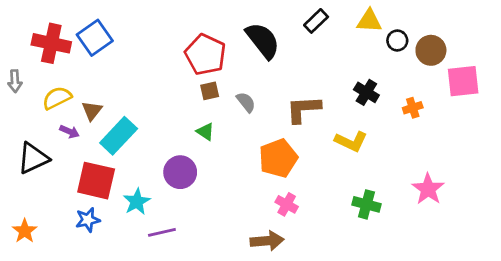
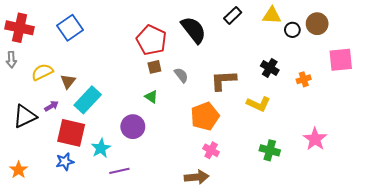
red cross: (51, 43) -> (20, 28), moved
brown circle: (431, 50) -> (317, 24), moved
purple arrow: (70, 132) -> (51, 106), moved, turned -56

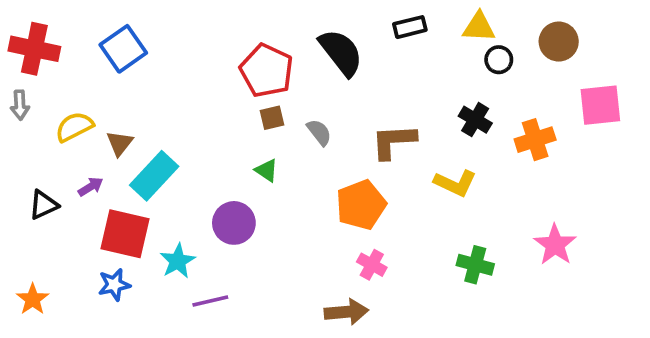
black rectangle: (233, 15) -> (410, 27), turned 30
black circle: (292, 30) -> (499, 60), moved
orange cross: (304, 79) -> (535, 140), size x1.5
black triangle: (25, 116) -> (43, 205), size x0.7

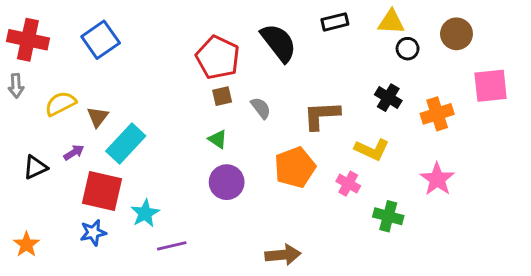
purple circle: (234, 223) -> (227, 182), moved
pink star: (555, 245) -> (437, 179), moved
pink cross: (372, 265) -> (348, 184), moved

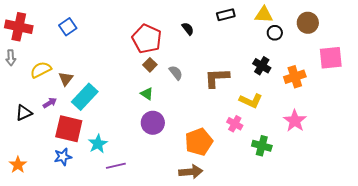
blue square: (101, 40) -> (68, 27), size x0.7
black semicircle: (279, 43) -> (188, 29), size x0.5
brown square: (222, 96) -> (150, 65), turned -32
orange pentagon: (295, 167) -> (199, 142), moved

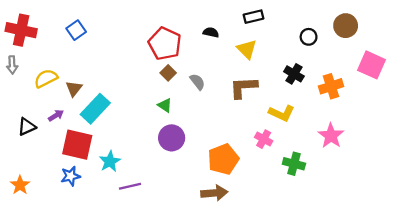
yellow triangle: (264, 15) -> (247, 49), moved, turned 42
black semicircle: (188, 29) -> (211, 32), turned -40
pink square: (331, 58) -> (371, 65), turned 30

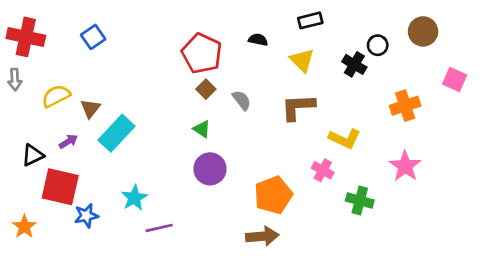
pink square: (371, 65) -> (455, 80), size x0.7
black cross: (294, 74) -> (354, 64), moved
red square: (77, 145) -> (60, 187), moved

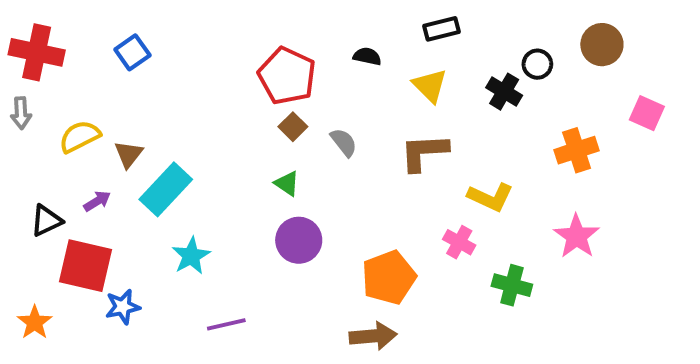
cyan star: (134, 198) -> (191, 256), moved

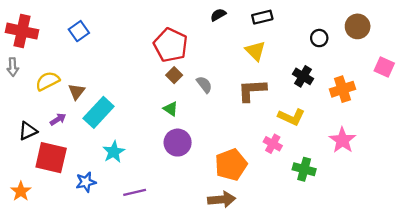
black semicircle: (367, 56) -> (218, 15), moved, turned -42
black cross: (504, 92) -> (303, 76), moved
blue star: (123, 307) -> (86, 182), moved

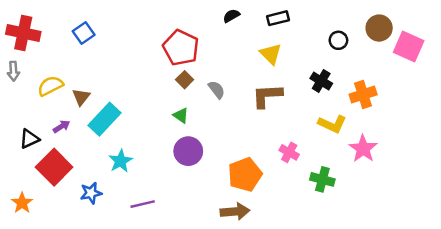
pink square: (384, 67) -> (409, 46), moved, size x1.4
yellow L-shape: (291, 117) -> (332, 124), moved
red square: (51, 158) -> (54, 167), turned 32

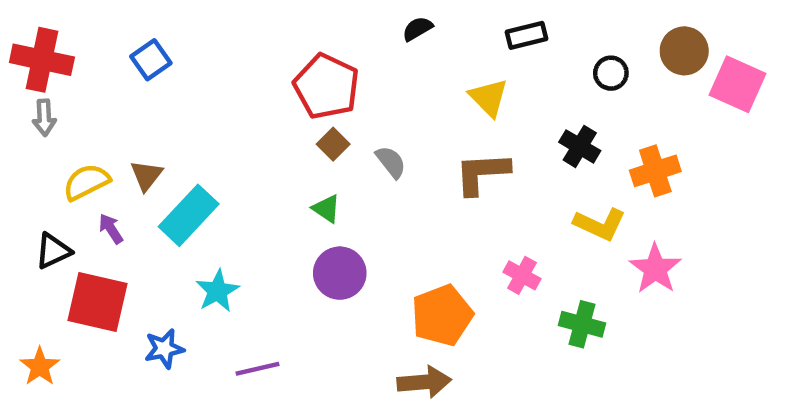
black rectangle: (278, 18) -> (526, 35), moved
gray arrow: (13, 71) -> (44, 118), moved
yellow semicircle: (50, 86) -> (86, 182), moved
purple arrow: (61, 127) -> (111, 229), turned -91
red square: (54, 167) -> (98, 302), turned -32

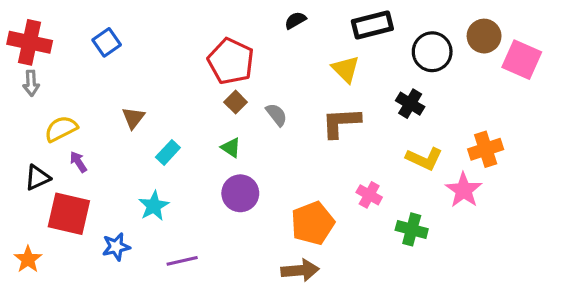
black rectangle: (526, 35) -> (372, 25), size x1.4
black circle: (611, 73) -> (432, 52), size x1.6
orange cross: (655, 171) -> (486, 149), moved
brown triangle: (146, 175) -> (133, 118), moved
cyan rectangle: (189, 215) -> (168, 152), moved, size x0.6

